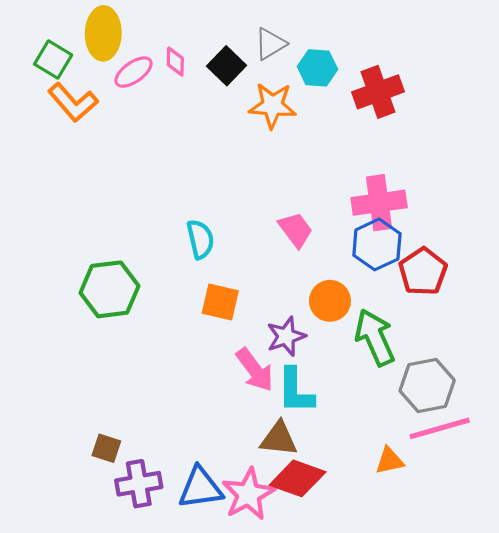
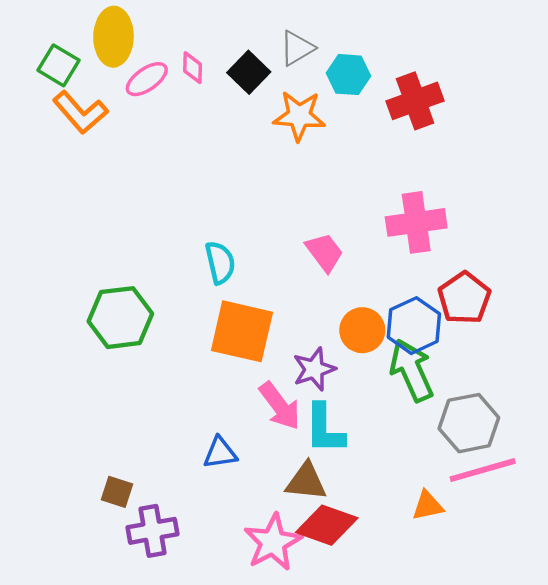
blue hexagon: (377, 244) -> (414, 326), moved
orange square: (220, 302) -> (242, 331), size x1.5
blue triangle: (200, 488) -> (220, 453), moved, size x0.7

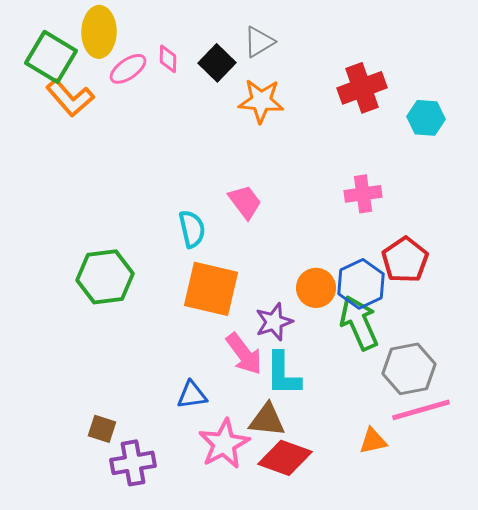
green square: (58, 65) -> (51, 57), size x1.4
cyan hexagon: (349, 75) -> (426, 118), moved
pink cross: (416, 222) -> (363, 194), size x0.7
pink trapezoid: (324, 252) -> (245, 202), moved
pink star: (273, 542) -> (224, 444), moved

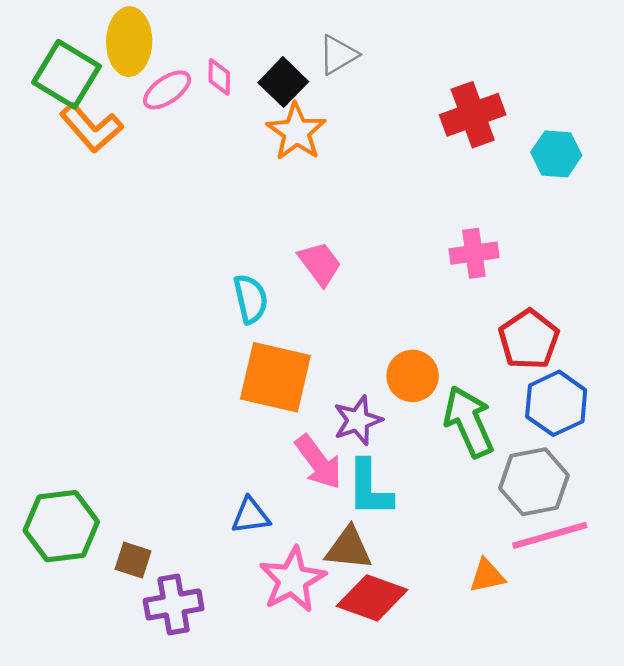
orange star: (261, 101) -> (296, 132), moved, turned 30
green hexagon: (105, 277) -> (61, 526), moved
blue hexagon: (361, 284) -> (556, 403), moved

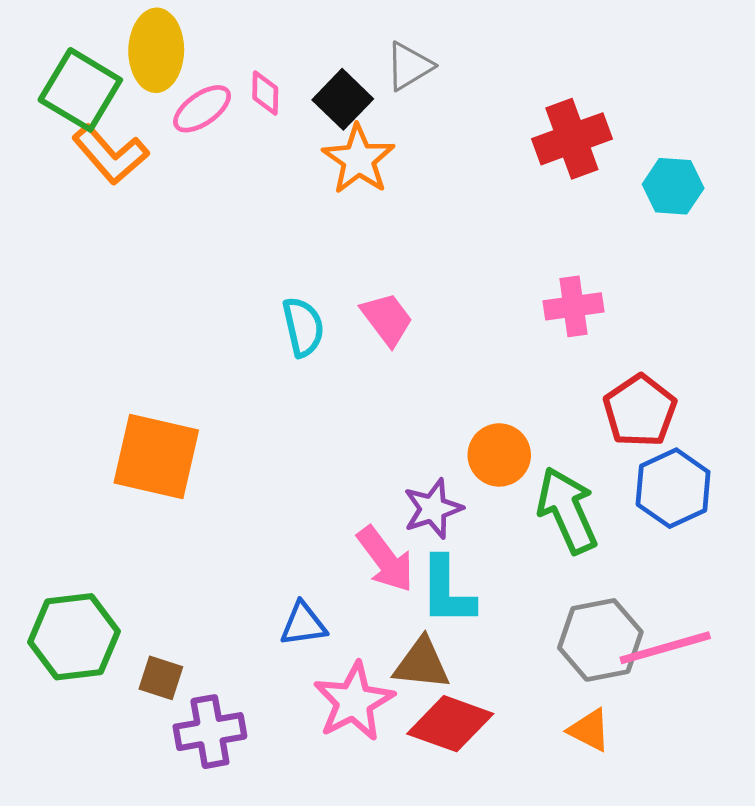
cyan semicircle: (251, 299) -> (303, 327), moved
orange square: (275, 377) -> (156, 457), moved
gray hexagon: (534, 482) -> (600, 640), moved
orange triangle: (487, 576) -> (589, 730), moved, turned 39

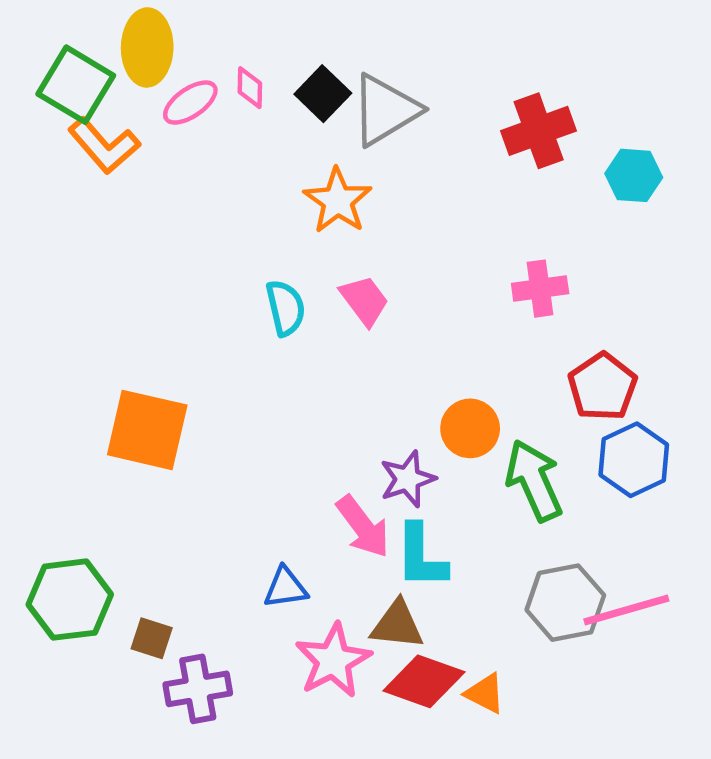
gray triangle: (409, 66) -> (385, 110), moved, size x1.6
orange star: (359, 159) -> (338, 201), moved
orange triangle: (589, 730) -> (485, 693), moved

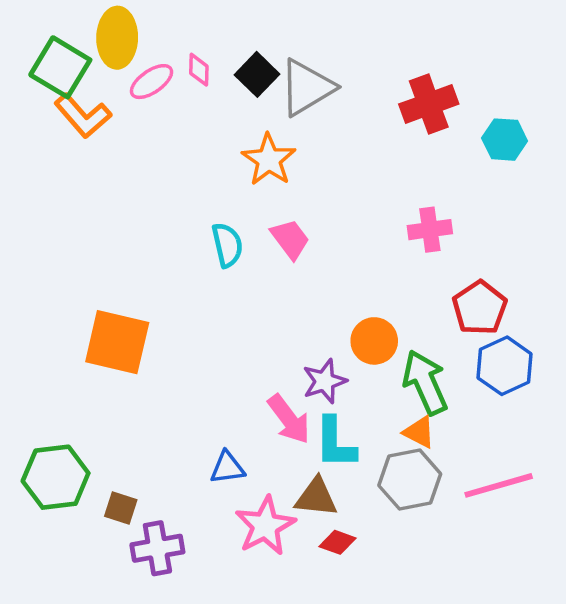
gray hexagon: (565, 603) -> (410, 480), moved
red diamond: (424, 681) -> (337, 542), size x0.6
orange triangle: (485, 693) -> (419, 432), moved

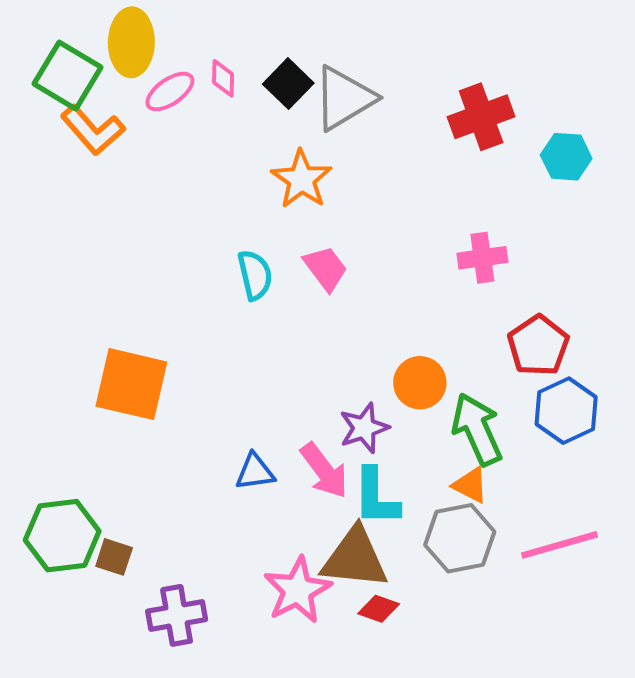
blue triangle: (227, 468) -> (255, 472), moved
brown triangle: (316, 497) -> (355, 558), size x1.4
brown square: (121, 508) -> (114, 557), moved

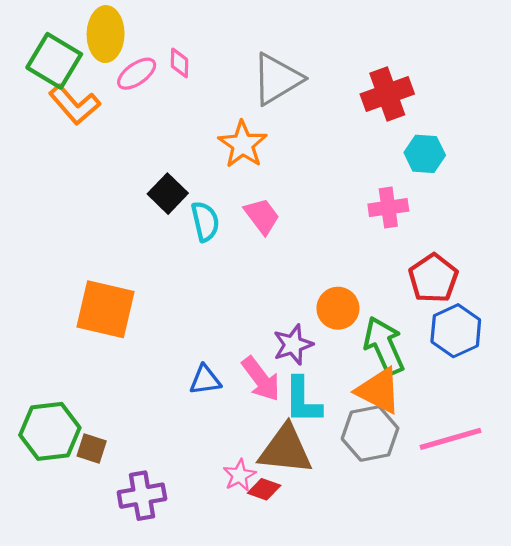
black square: (288, 84) -> (168, 194), moved
cyan hexagon: (566, 157) -> (425, 154), moved
orange triangle: (470, 485) -> (379, 391), size x1.6
pink star: (298, 590) -> (239, 475), size x0.6
red diamond: (379, 609) -> (264, 489), moved

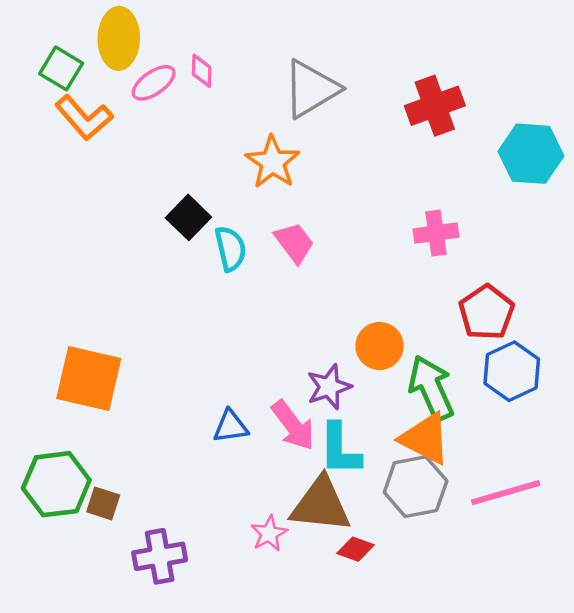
green square: (54, 61) -> (61, 68), size x0.7
cyan hexagon: (425, 154) -> (531, 154), moved, size x1.4
orange square: (106, 309) -> (89, 378), moved
red diamond: (264, 489) -> (355, 549), moved

